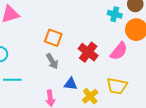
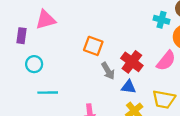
gray arrow: (52, 61) -> (108, 71), moved
blue triangle: (71, 84) -> (129, 87), moved

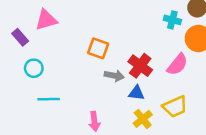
purple rectangle: (22, 36) -> (20, 37), turned -49
gray arrow: (108, 71) -> (114, 76), turned -48
yellow trapezoid: (164, 99) -> (175, 107), turned -35

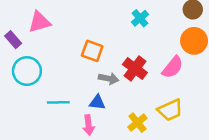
cyan cross: (172, 20) -> (140, 18), moved, turned 35
cyan circle: (34, 68) -> (27, 71), size x1.5
blue triangle: (137, 93) -> (97, 102), moved
cyan line: (49, 99) -> (58, 102), moved

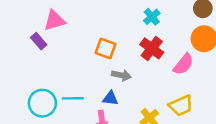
purple rectangle: (13, 40) -> (39, 41), moved
red cross: (135, 69) -> (152, 48), moved
cyan circle: (27, 71) -> (42, 103), moved

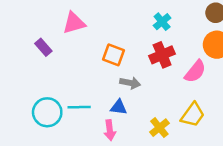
pink triangle: (54, 20) -> (74, 23), moved
red cross: (152, 48) -> (162, 55), turned 30
yellow trapezoid: (181, 106) -> (193, 115), turned -30

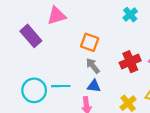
purple rectangle: (43, 47) -> (31, 36), size x1.5
red cross: (162, 55) -> (130, 62), moved
gray arrow: (130, 83) -> (93, 66), moved, turned -140

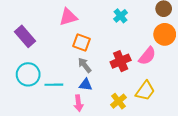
pink triangle: (57, 16) -> (68, 17), moved
cyan circle: (34, 90) -> (28, 74), moved

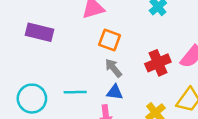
purple rectangle: (25, 36) -> (40, 32), turned -35
cyan circle: (28, 74) -> (32, 99), moved

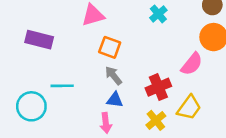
red cross: (158, 63) -> (158, 87), moved
cyan line: (75, 92) -> (62, 86), moved

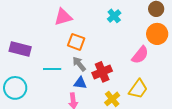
purple rectangle: (39, 40) -> (20, 49), moved
cyan line: (62, 86) -> (52, 69), moved
red cross: (158, 87) -> (102, 72), moved

